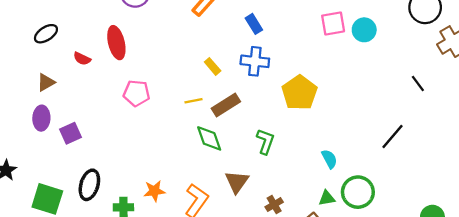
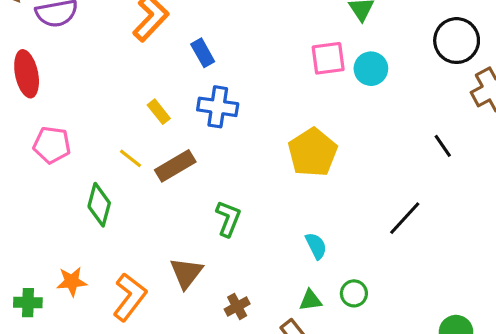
blue rectangle: (254, 24) -> (203, 53), moved
yellow pentagon: (299, 93) -> (313, 152), moved
yellow line: (193, 101) -> (131, 158), turned 48
green diamond: (209, 138) -> (99, 205), moved, turned 32
green circle: (358, 192) -> (354, 293), size x0.6

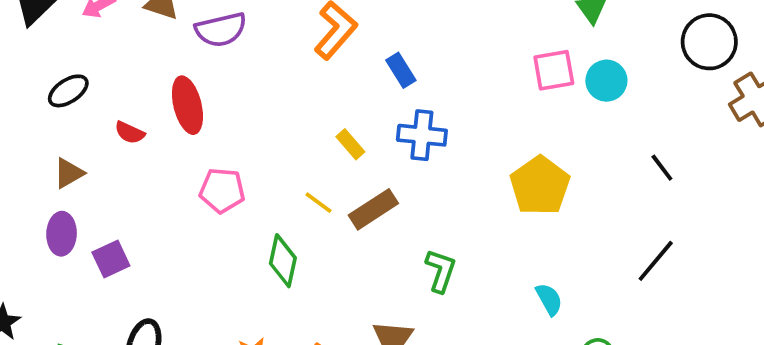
black line: (443, 146) -> (662, 168), moved

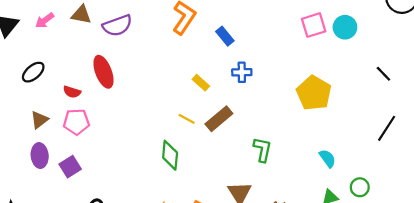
blue cross: (422, 135) -> (242, 72), size x0.7
pink pentagon: (222, 190) -> (76, 122), moved

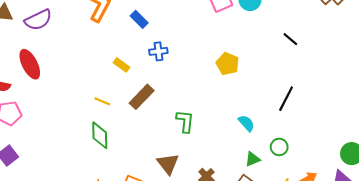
yellow pentagon: (314, 93) -> (227, 64), size x0.7
yellow line: (187, 119) -> (102, 101), moved
black line: (387, 128) -> (286, 99), moved

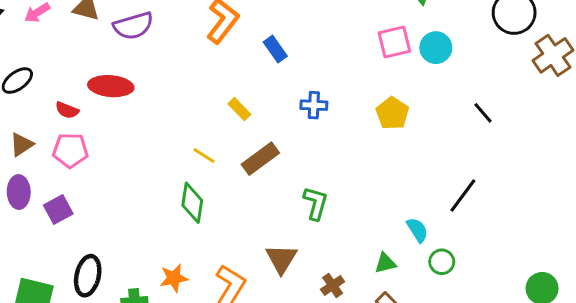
blue cross: (158, 51) -> (314, 105), moved
red ellipse: (30, 64) -> (111, 86), turned -68
yellow pentagon: (227, 64) -> (392, 113), moved
cyan semicircle: (246, 123) -> (417, 230), moved
green triangle: (252, 159) -> (385, 263), moved

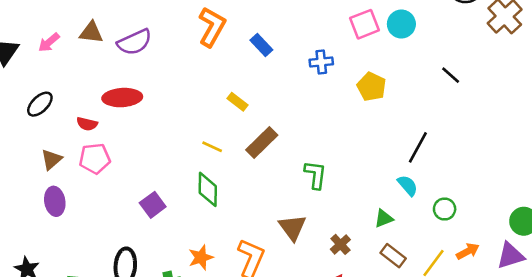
blue cross: (314, 105) -> (321, 62), moved
black line: (463, 195) -> (418, 147), moved
purple square: (58, 209) -> (153, 205), moved
green circle: (442, 262) -> (445, 209), moved

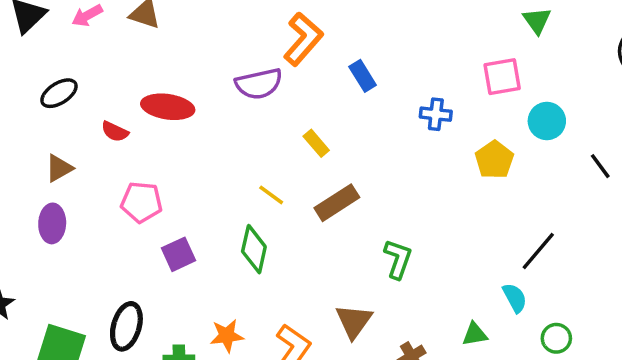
cyan circle: (401, 24) -> (547, 121), moved
purple semicircle: (134, 42) -> (259, 84), moved
pink pentagon: (95, 159) -> (141, 202), moved

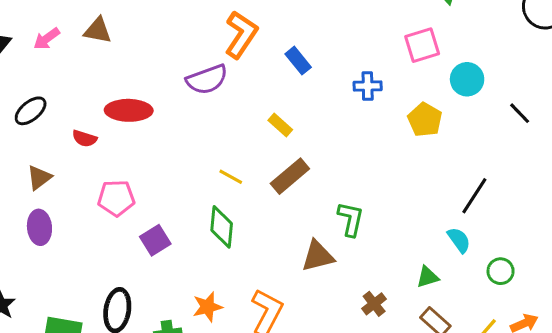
yellow rectangle: (316, 143) -> (280, 125), moved
brown triangle: (354, 321) -> (318, 256), moved, turned 48

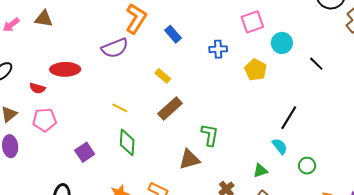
yellow line: (231, 177) -> (120, 108), moved
pink pentagon: (116, 198) -> (44, 120), moved

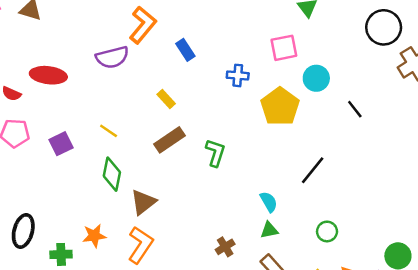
yellow pentagon: (256, 70) -> (280, 107), size x1.4
green L-shape: (210, 135) -> (215, 153), moved
cyan semicircle: (280, 146) -> (269, 202), moved
purple square: (85, 152) -> (61, 144), moved
brown triangle: (189, 159) -> (143, 202), moved, turned -30

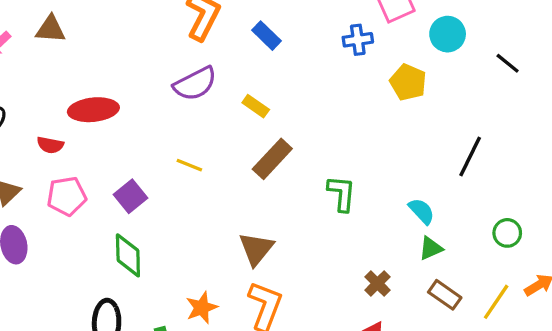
purple semicircle: (112, 57) -> (195, 84), moved
blue cross: (238, 75) -> (358, 40), moved
yellow pentagon: (280, 107) -> (408, 82), size x0.7
green L-shape: (215, 153) -> (342, 193), moved
green diamond: (112, 174) -> (128, 255), moved

